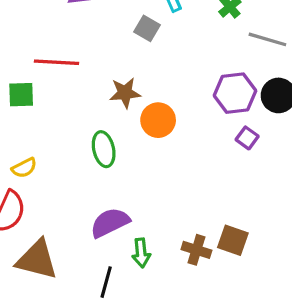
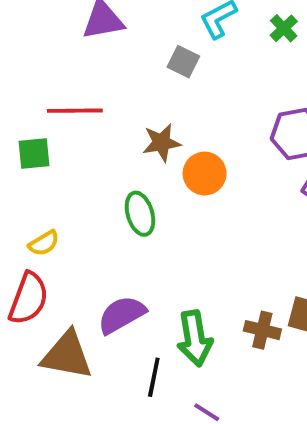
purple semicircle: (110, 223) -> (122, 315), moved
green arrow: (141, 253) -> (195, 338), size x1.5

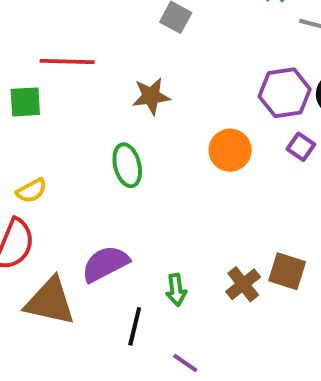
orange circle: (205, 174) -> (230, 150), moved
brown cross: (262, 330) -> (243, 284), turned 36
green arrow: (195, 338) -> (176, 290), size x0.6

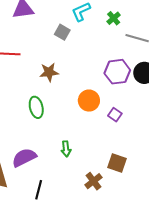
purple square: (301, 147) -> (115, 115), moved
brown cross: (243, 284) -> (93, 181), moved
green arrow: (176, 290) -> (66, 149), moved

